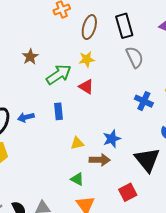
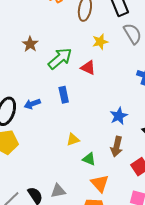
yellow star: (87, 59) -> (100, 42), moved
yellow triangle: (77, 143) -> (73, 140), moved
brown arrow: (100, 160) -> (117, 147), moved, turned 108

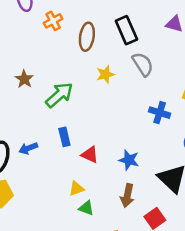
red triangle: (88, 68) -> (90, 155), moved
blue star: (119, 116) -> (129, 160), turned -30
green triangle: (89, 159) -> (86, 208), moved

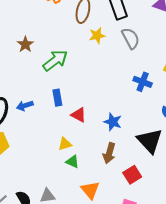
yellow star: (105, 74) -> (97, 36), moved

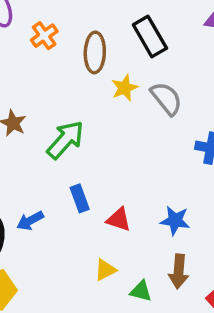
gray semicircle: (131, 38) -> (166, 98), moved
green triangle: (72, 162) -> (141, 291), moved

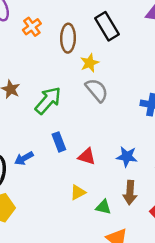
gray semicircle: (166, 98) -> (97, 90), moved

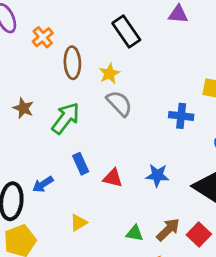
brown ellipse: (68, 38) -> (72, 63), moved
yellow triangle: (78, 192) -> (79, 223), moved
brown arrow: (130, 193) -> (168, 230), moved, turned -135

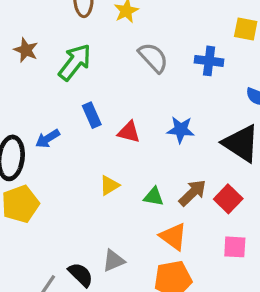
gray semicircle: (119, 103) -> (153, 58), moved
yellow triangle: (79, 223) -> (109, 185), moved

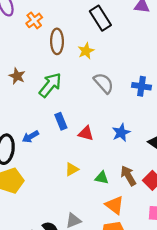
blue star: (181, 130) -> (121, 133), turned -30
brown arrow: (193, 193) -> (128, 176), turned -78

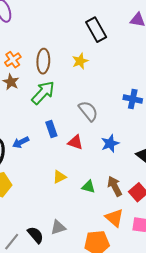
orange cross: (34, 20) -> (13, 60), moved
brown ellipse: (57, 41) -> (43, 61), moved
gray semicircle: (104, 83) -> (88, 111), moved
orange triangle: (115, 205) -> (114, 218), moved

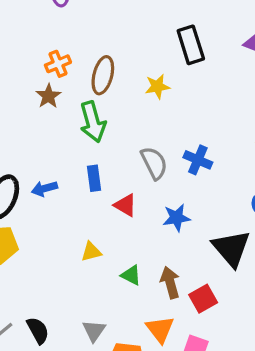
green arrow: (43, 93) -> (93, 122), turned 110
blue cross: (133, 99) -> (198, 160), moved
gray triangle: (58, 227) -> (94, 331), moved, turned -49

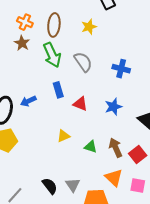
orange cross: (58, 64) -> (25, 22), turned -35
gray semicircle: (154, 163) -> (83, 62), moved
black semicircle: (38, 330) -> (50, 186), moved

